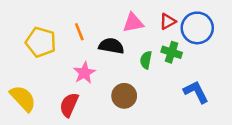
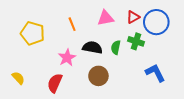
orange line: (79, 32) -> (72, 24), moved
black semicircle: (111, 46) -> (92, 47), moved
yellow semicircle: (23, 98) -> (18, 78), size x0.6

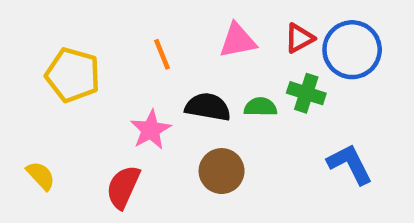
green semicircle: (116, 47) -> (261, 107), turned 80

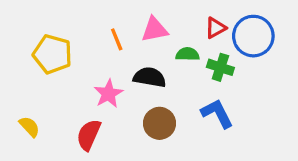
pink triangle: (238, 41) -> (155, 29), moved
green semicircle: (261, 107) -> (187, 54), moved
blue L-shape: (350, 164) -> (217, 113), moved

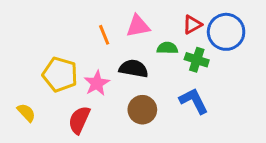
yellow pentagon: (52, 54) -> (60, 74), moved

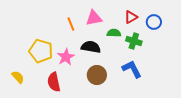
blue circle: (226, 32) -> (154, 22), size x0.6
red semicircle: (79, 120) -> (54, 82), turned -36

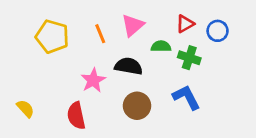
pink triangle: (94, 18) -> (133, 25), turned -30
yellow pentagon: (41, 51) -> (52, 37), moved

